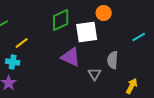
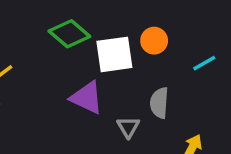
orange circle: (104, 13) -> (154, 41), moved
green diamond: (61, 20) -> (69, 34), turned 65

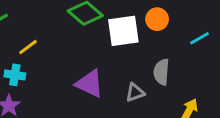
purple triangle: (87, 98) -> (90, 84), moved
gray triangle: (128, 127) -> (135, 93), turned 42

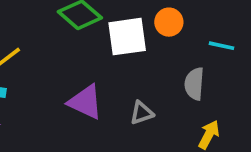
cyan line: (200, 38) -> (222, 46), turned 42
gray semicircle: (161, 72) -> (194, 84), moved

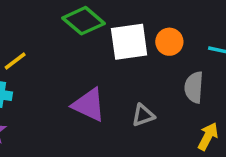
orange circle: (169, 22) -> (169, 42), moved

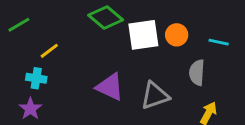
gray triangle: (143, 115) -> (155, 96), size x1.5

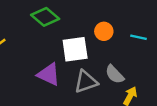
white square: (143, 35) -> (75, 49), moved
gray semicircle: (197, 73) -> (115, 74), moved, turned -48

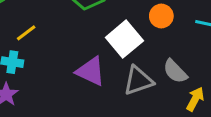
white square: (75, 49) -> (124, 39), turned -32

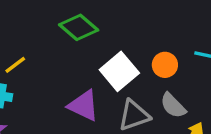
orange circle: (161, 16) -> (165, 65), moved

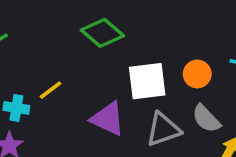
yellow line: (15, 65) -> (50, 90), moved
white square: (119, 71) -> (147, 81), turned 33

